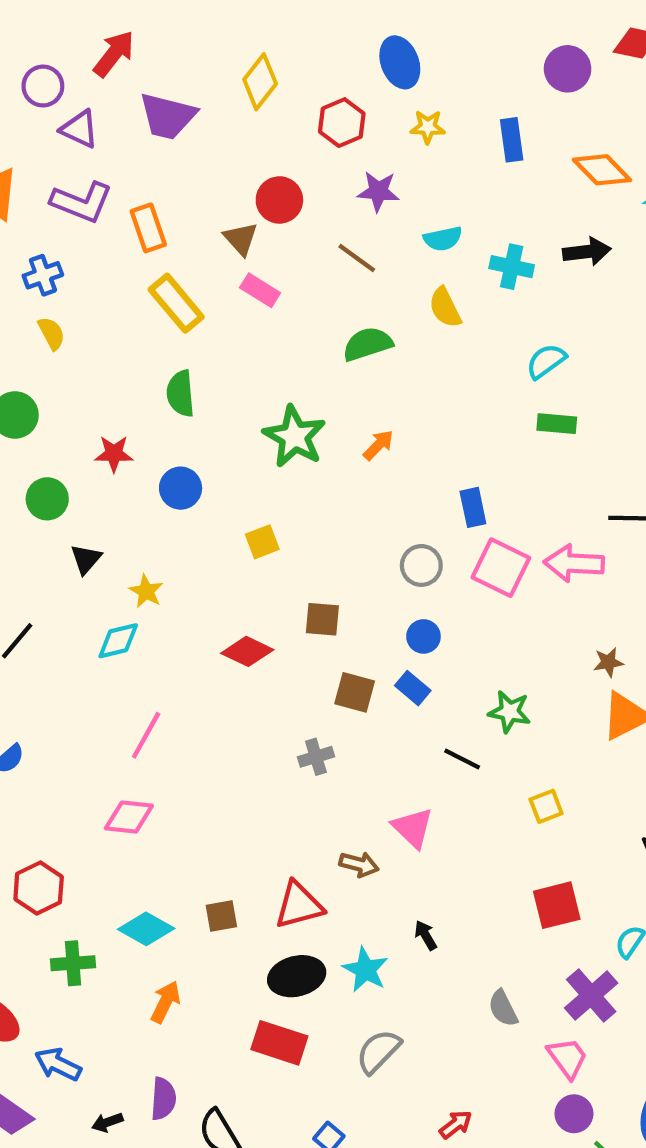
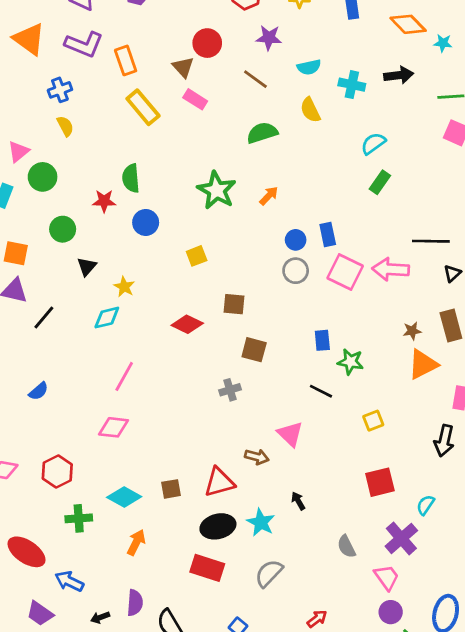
green semicircle: (181, 393) -> (131, 178), moved
green rectangle: (557, 424) -> (380, 182), turned -60
blue circle: (423, 636) -> (296, 240), moved
blue rectangle: (413, 688) -> (322, 340), moved, turned 45

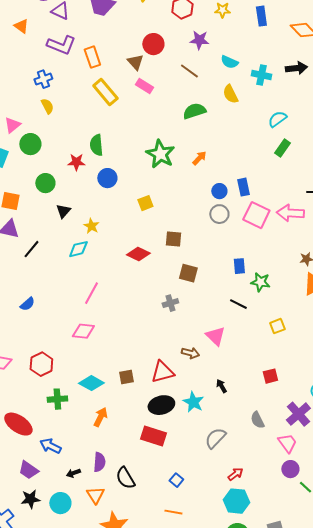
orange triangle: (29, 39) -> (21, 26), moved, size x0.6
cyan semicircle: (309, 67) -> (229, 62), turned 36
red square: (380, 482) -> (270, 376), moved, size x0.7
gray semicircle: (269, 573) -> (215, 438), moved

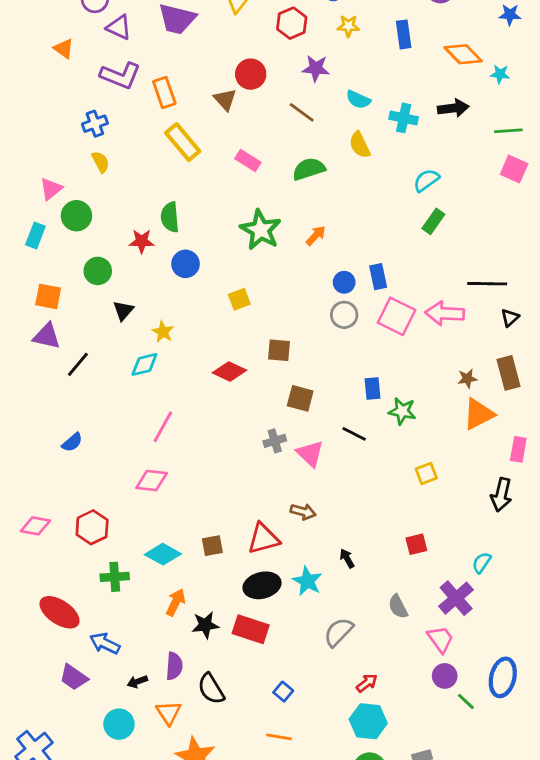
pink rectangle: (144, 86) -> (248, 160), moved
black line: (238, 304) -> (354, 434), moved
pink triangle: (215, 336) -> (310, 454), moved
black star: (30, 499) -> (205, 625), moved

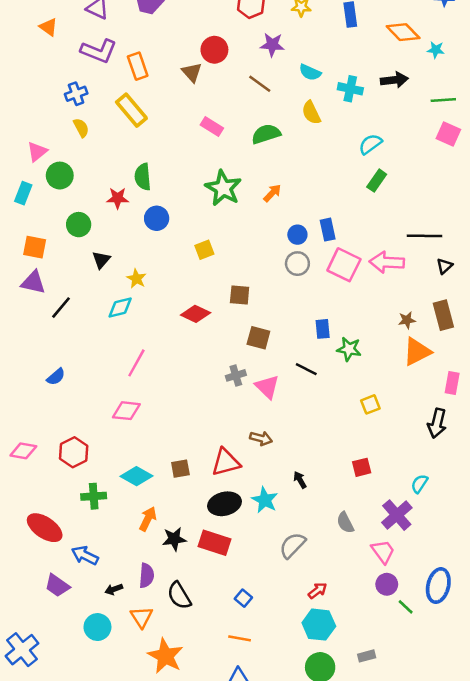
yellow rectangle: (183, 142) -> (131, 110), moved

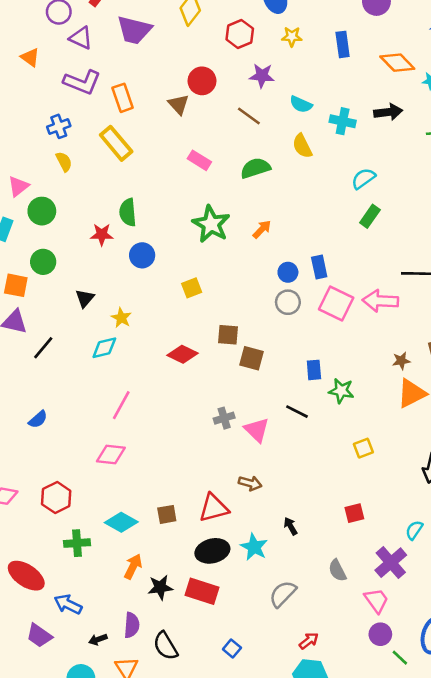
green circle: (79, 225) -> (43, 262), moved
brown square: (258, 338) -> (251, 358), moved

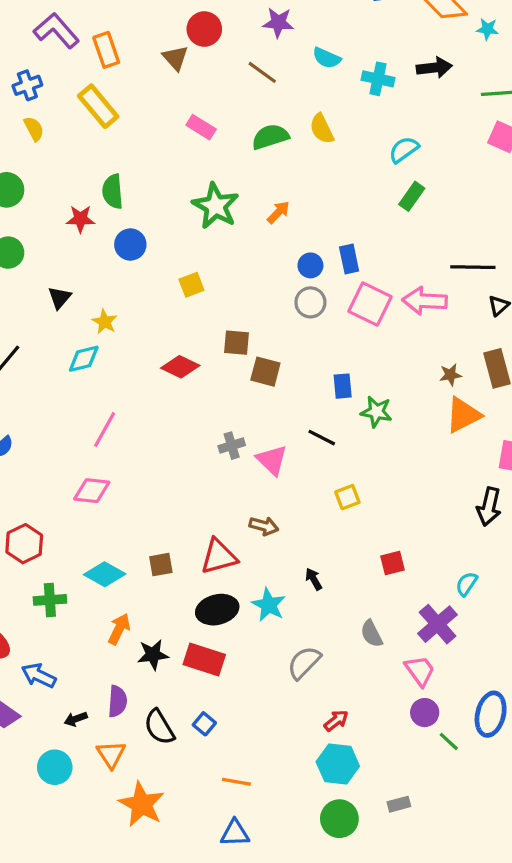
purple L-shape: (82, 82) -> (56, 31), turned -153
yellow semicircle: (302, 146) -> (322, 129), moved
yellow square: (363, 448) -> (347, 497), moved
blue square: (232, 649) -> (204, 724), moved

